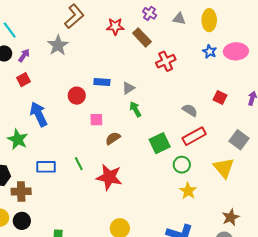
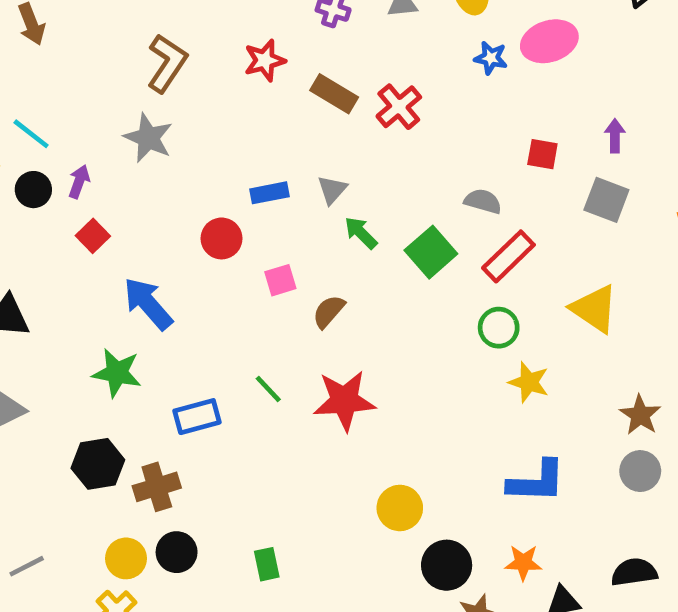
brown rectangle: (142, 37) -> (334, 94), moved
gray square: (239, 140) -> (606, 200), moved
green square: (160, 143) -> (431, 252), moved

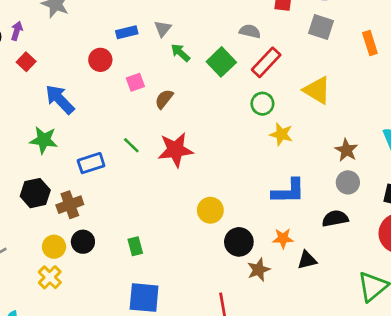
black semicircle: (634, 572) -> (335, 219), moved

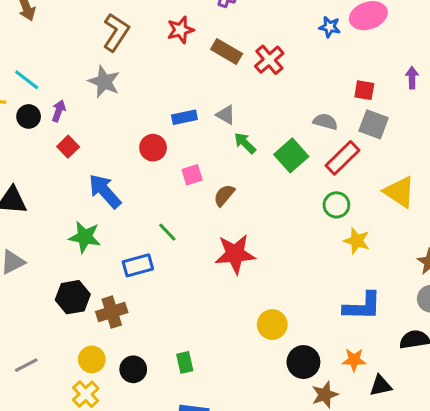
gray square: (321, 27) -> (374, 124), moved
gray triangle: (163, 29) -> (226, 115), turned -42
green line: (131, 145) -> (167, 232), moved
black circle: (83, 242) -> (133, 369), moved

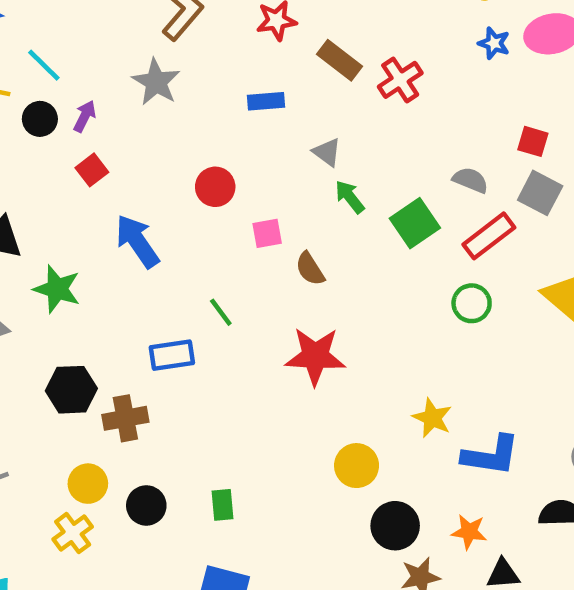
blue rectangle: (184, 117) -> (266, 101), moved
brown semicircle: (224, 195) -> (310, 269), turned -80
green star: (85, 237) -> (57, 289), moved
yellow star: (357, 241) -> (432, 418), moved

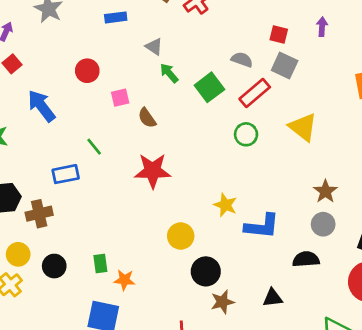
orange star: (469, 532) -> (124, 280), moved

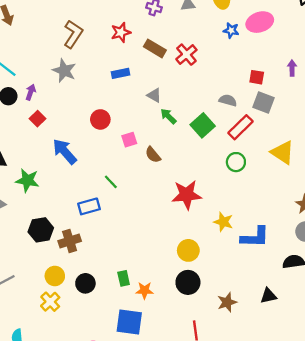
red star: (153, 171) -> (187, 195), moved
black circle: (206, 271) -> (188, 282), moved

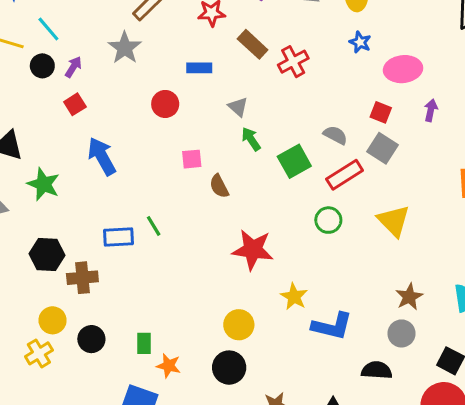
pink ellipse: (260, 22) -> (403, 69), moved
red circle: (100, 119) -> (165, 104), moved
green line: (111, 182) -> (154, 226), moved

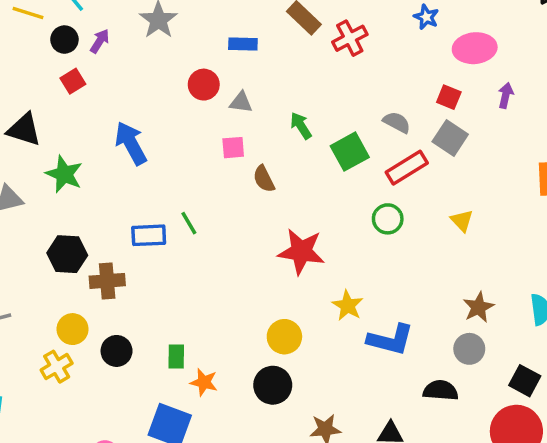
red square: (75, 104) -> (73, 81), moved
gray triangle: (238, 107) -> (241, 102), moved, turned -35
yellow triangle: (394, 221) -> (462, 221), size x0.6

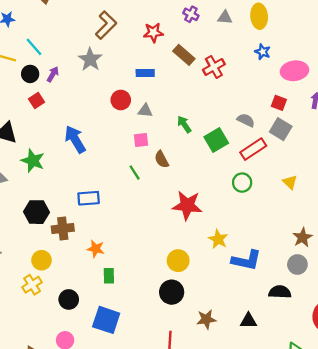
green line: (189, 223) -> (135, 173), moved
black circle: (117, 351) -> (69, 299), moved
orange star: (204, 382) -> (96, 249), moved

